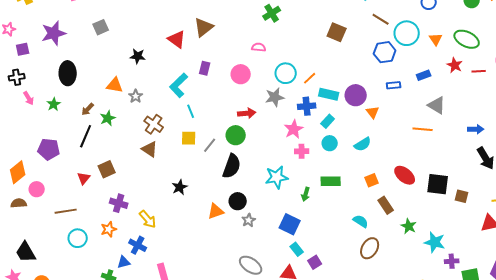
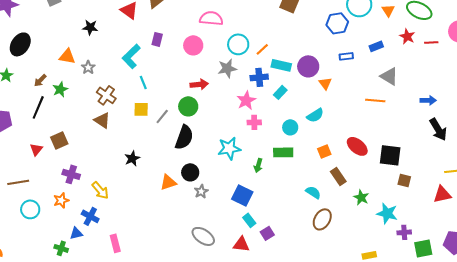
pink semicircle: (259, 47) -> (211, 18), size x1.6
black ellipse: (68, 73) -> (20, 44), turned 35
cyan circle: (330, 143) -> (290, 127), moved
brown square: (462, 196) -> (404, 180), moved

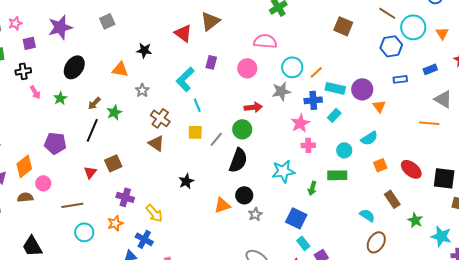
orange triangle: (67, 56) -> (120, 69), moved
orange square: (324, 151) -> (380, 165), moved

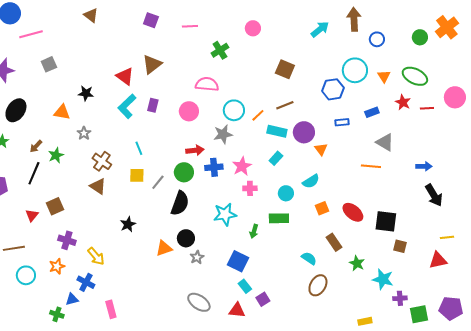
brown line: (387, 13) -> (285, 105), moved, turned -54
cyan L-shape: (185, 79) -> (127, 106), moved
blue cross: (313, 100) -> (214, 167), moved

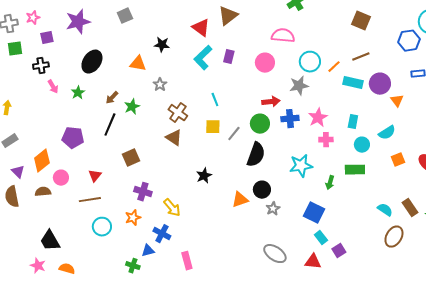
cyan rectangle: (276, 158) -> (353, 122), moved, turned -32
red triangle: (32, 215) -> (95, 176), moved
brown rectangle: (334, 242) -> (410, 208), moved

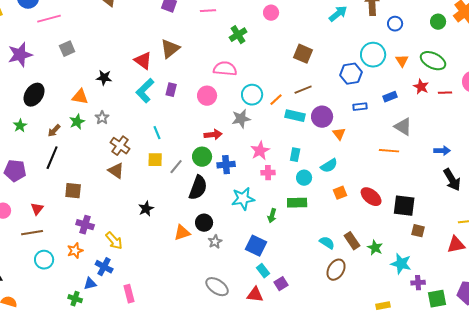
green star: (132, 107) -> (77, 122), moved
blue cross: (290, 119) -> (226, 165), moved
brown square: (131, 158) -> (73, 191), turned 30

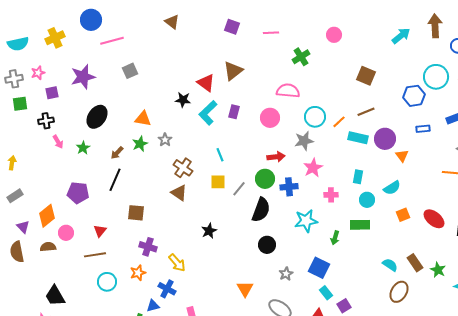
black star: (104, 78) -> (183, 100), moved
pink star: (260, 151) -> (313, 168), moved
orange triangle: (182, 233) -> (245, 289), moved, turned -42
gray star: (215, 242) -> (286, 274), moved

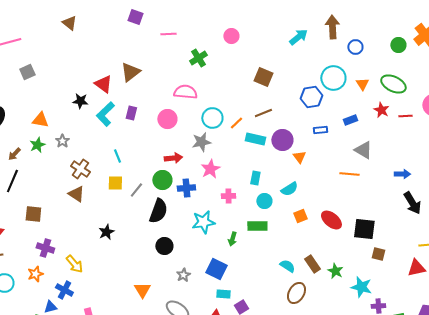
purple square: (232, 27) -> (135, 17), moved
cyan rectangle: (326, 293) -> (223, 294), turned -48

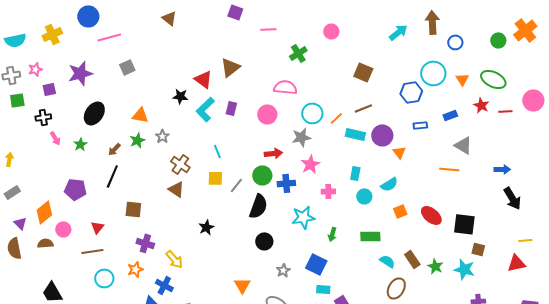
green rectangle: (257, 226) -> (370, 236), moved
cyan star: (361, 287) -> (464, 269), moved

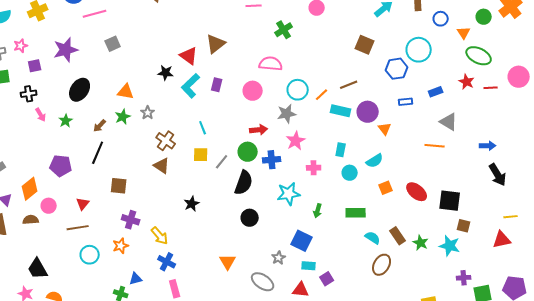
brown square: (363, 72) -> (365, 45), moved
orange triangle: (462, 79) -> (464, 33), moved
gray star: (283, 270) -> (279, 258), moved
blue cross: (164, 285) -> (167, 262), moved

